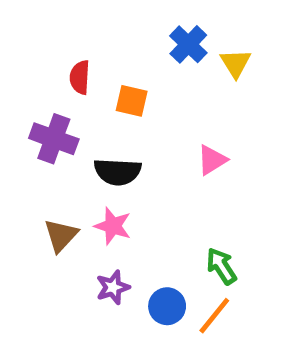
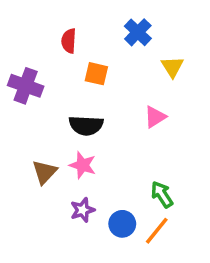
yellow triangle: (236, 63) -> (172, 67), moved
red semicircle: (80, 77) -> (69, 41), moved
purple cross: (54, 139) -> (26, 86), moved

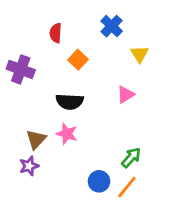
orange square: (96, 74) -> (78, 60), turned 30
green arrow: (162, 194) -> (131, 158), turned 75
purple star: (83, 210) -> (29, 166), moved

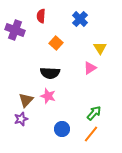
red semicircle: (56, 33) -> (41, 16), moved
yellow triangle: (140, 54) -> (100, 48), moved
purple cross: (21, 69) -> (15, 30), moved
blue circle: (99, 181) -> (62, 129), moved

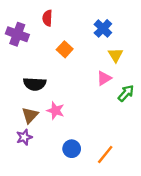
blue cross: (80, 19) -> (103, 28), moved
black semicircle: (50, 73) -> (35, 84), moved
green arrow: (94, 113) -> (126, 93), moved

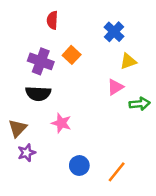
purple cross: (17, 34) -> (41, 61), moved
yellow triangle: (116, 55) -> (128, 61), turned 42
green arrow: (126, 93) -> (140, 104), turned 42
brown triangle: (30, 115) -> (18, 128), moved

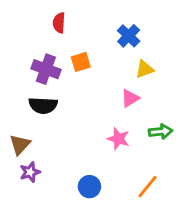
orange square: (72, 55) -> (81, 62), turned 30
green arrow: (140, 104) -> (160, 132), moved
pink star: (61, 123) -> (118, 139), moved
orange line: (117, 172) -> (147, 187), moved

